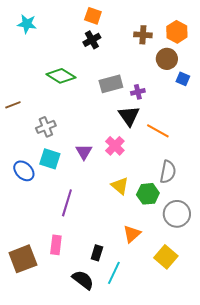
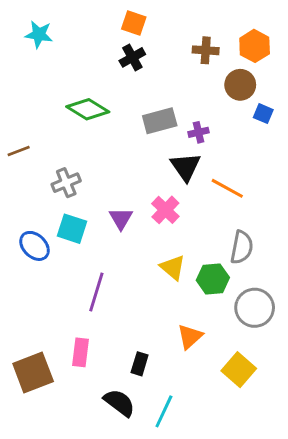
cyan line: (114, 273) -> (164, 411), moved

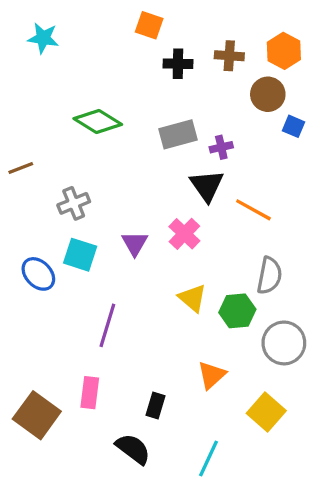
black cross: (132, 57) -> (178, 64), moved, turned 30
brown square: (33, 372) -> (37, 415), turned -33
cyan line: (164, 411) -> (208, 458), moved

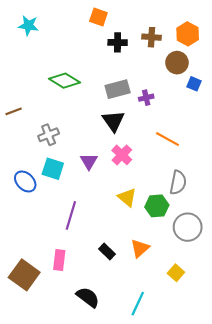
black triangle: (207, 186) -> (113, 121), moved
black rectangle: (156, 406) -> (107, 252), moved, turned -63
yellow square: (266, 412) -> (176, 273), size x0.7

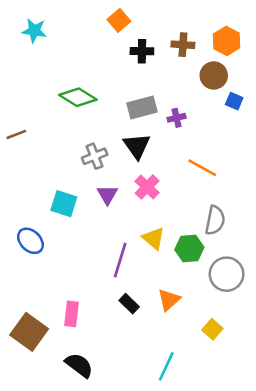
orange square: (98, 17) -> (119, 20), turned 30
gray cross: (49, 135) -> (95, 156), moved
blue ellipse: (25, 181) -> (30, 241), moved
purple line: (71, 215) -> (120, 260), moved
black semicircle: (88, 297) -> (79, 365), moved

